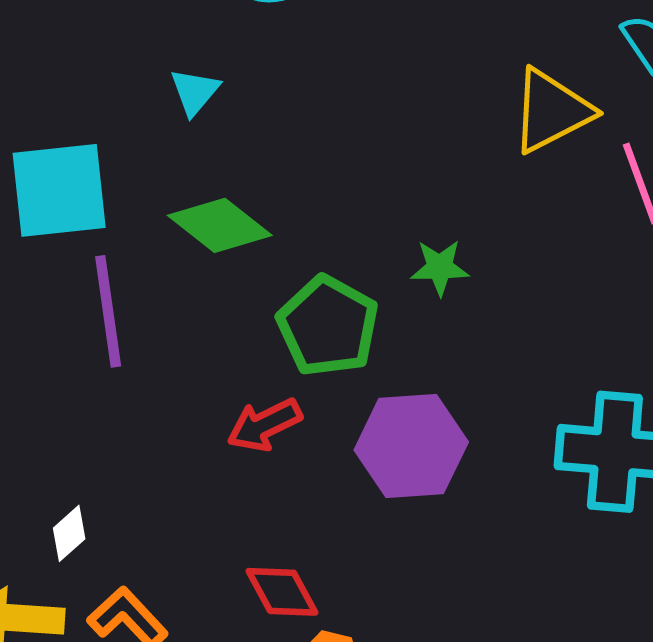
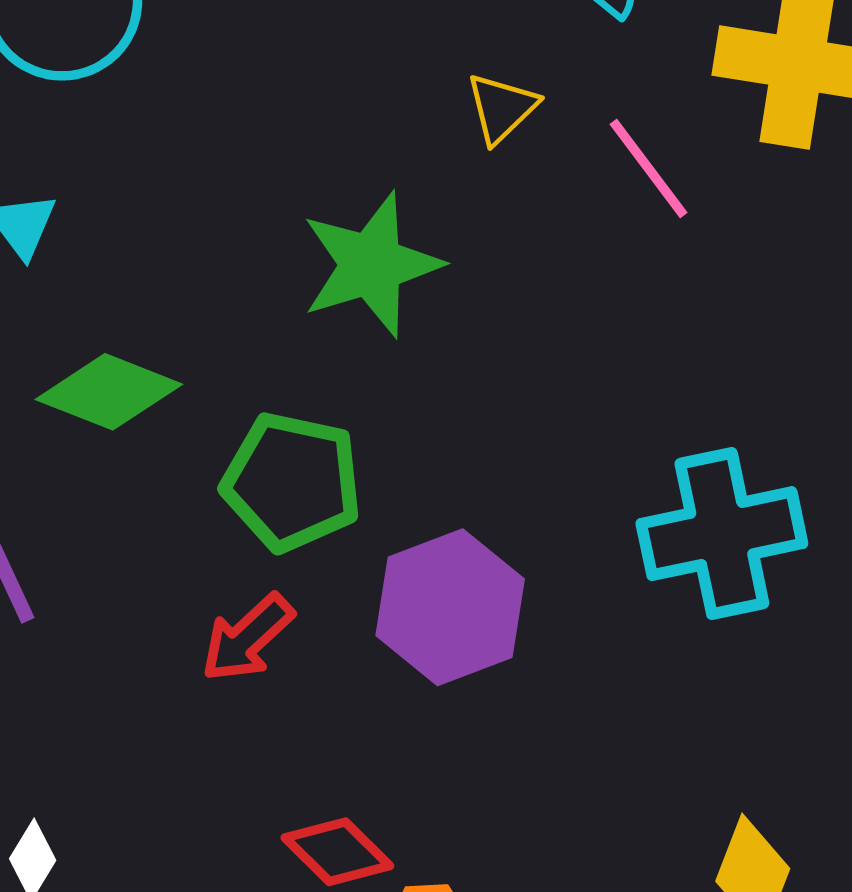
yellow triangle: (551, 111) -> (502, 108), size x0.6
green star: (440, 267) -> (371, 265), moved, size x1.8

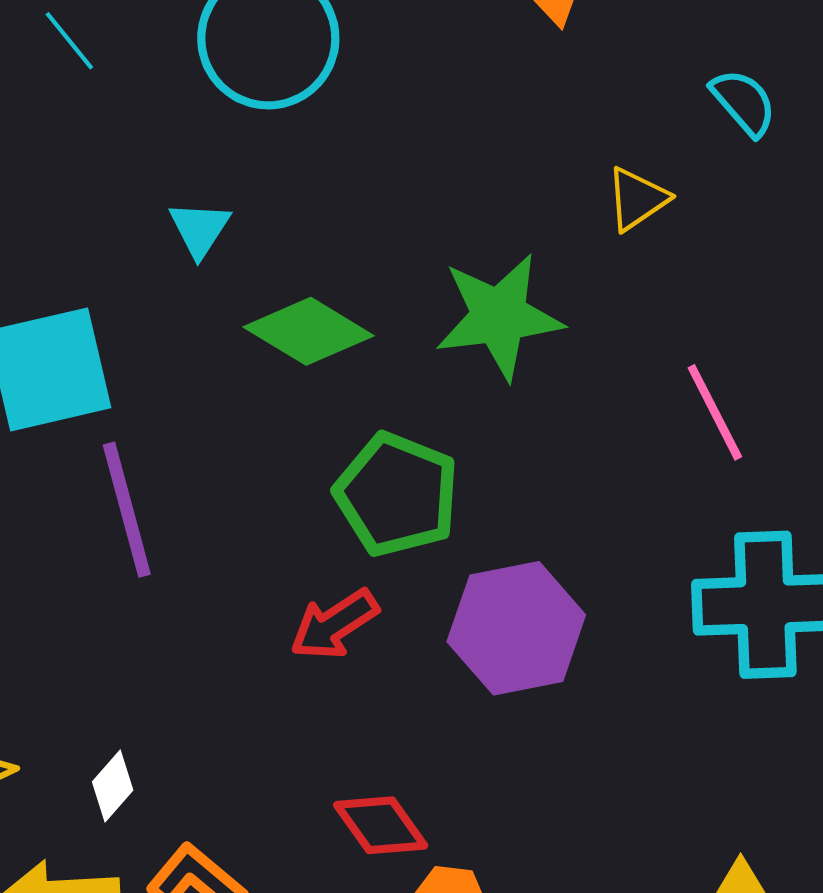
pink line: (649, 168) -> (715, 412), moved
green diamond: (109, 392) -> (309, 331), moved

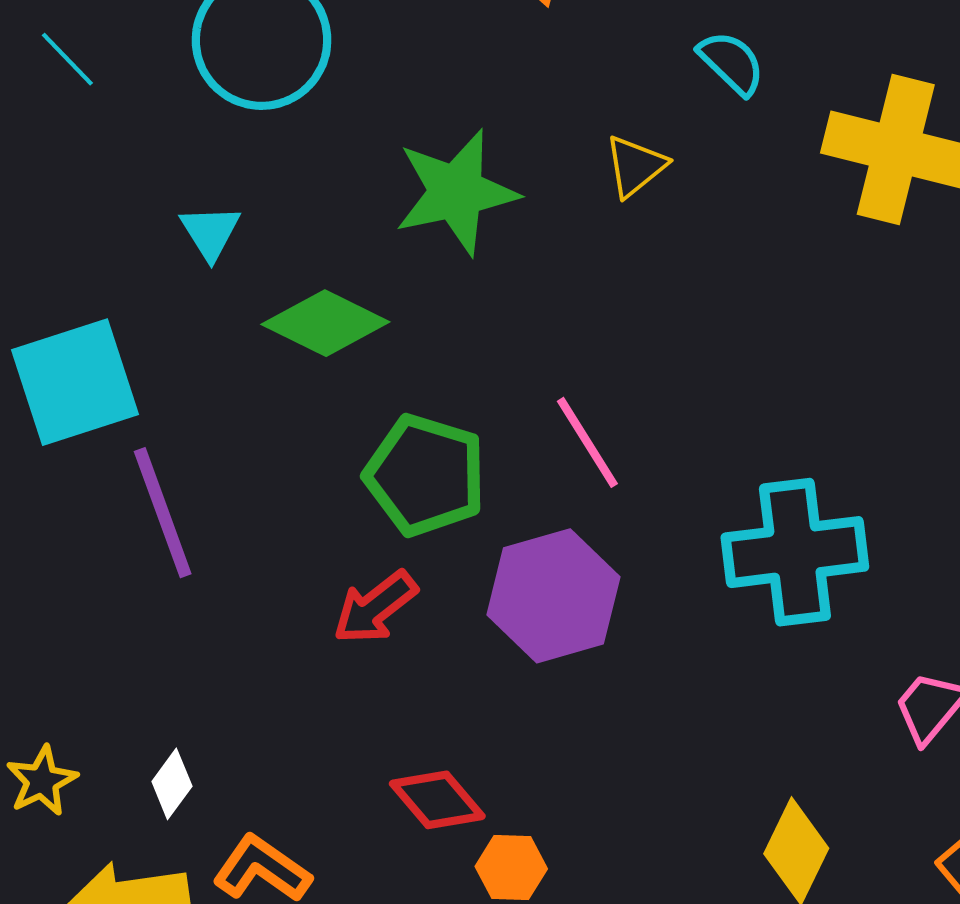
green star: (499, 316) -> (456, 192), moved
pink line: (715, 412) -> (587, 442), moved

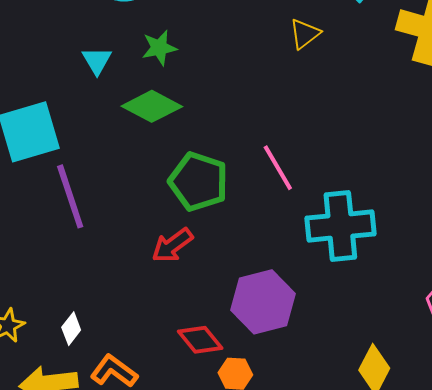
green star: (456, 192) -> (159, 48), moved, size x0.6
cyan cross: (795, 552) -> (340, 226), moved
purple hexagon: (553, 596) -> (263, 302), moved

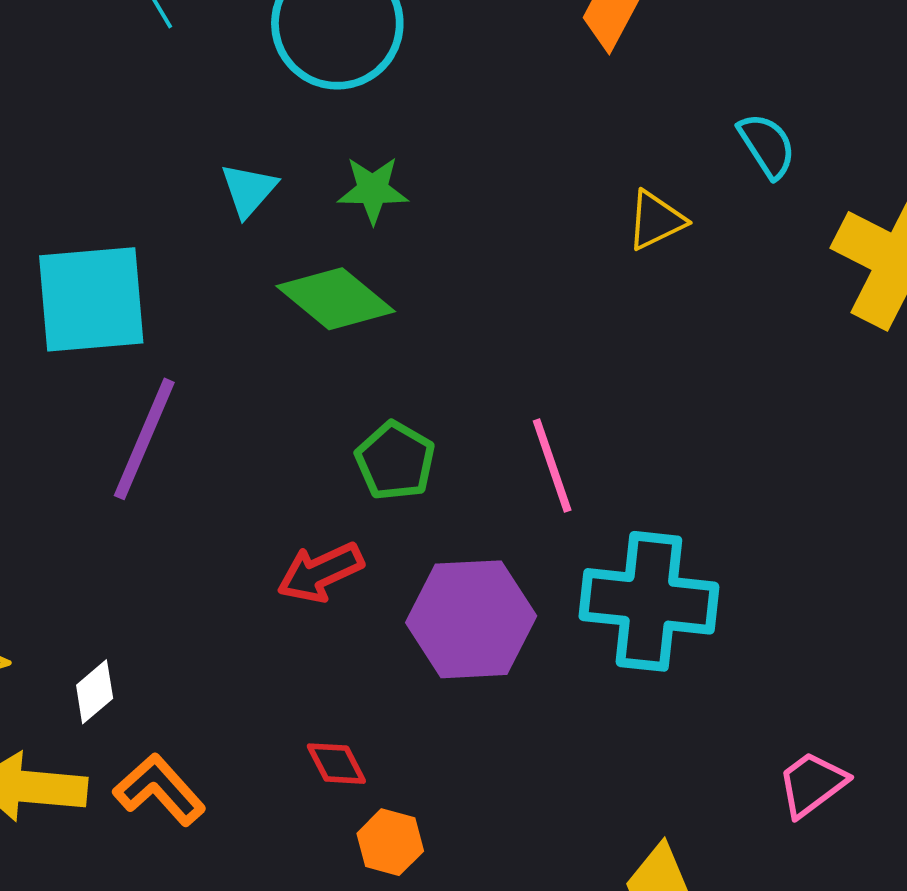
green pentagon: (198, 182) -> (395, 461), size x0.7
purple line: (70, 196) -> (144, 439), turned 30
purple hexagon: (263, 302) -> (471, 619), moved
red diamond: (200, 340) -> (336, 764), size x0.7

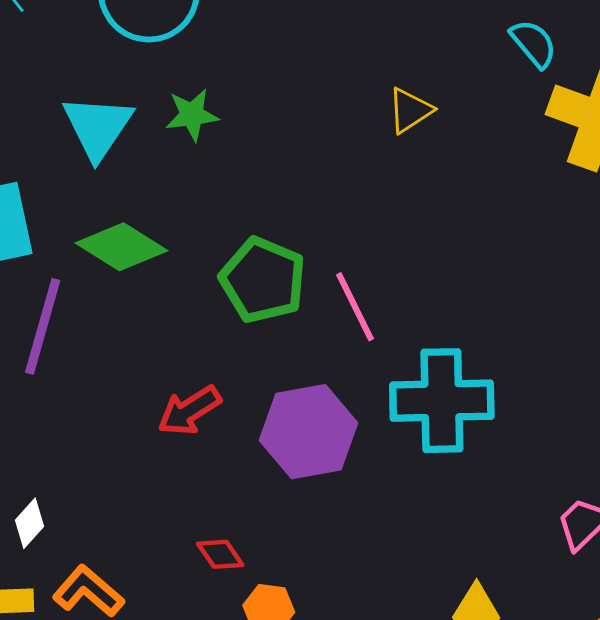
cyan semicircle: (767, 145) -> (533, 43), moved
cyan triangle: (249, 190) -> (98, 127), size x1.6
green diamond: (336, 299) -> (121, 247), moved
green pentagon: (395, 461) -> (263, 280), moved, size x1.4

